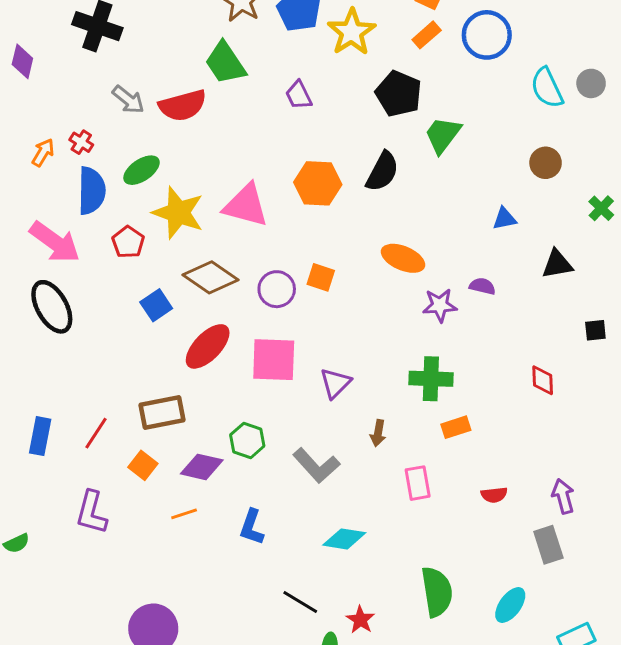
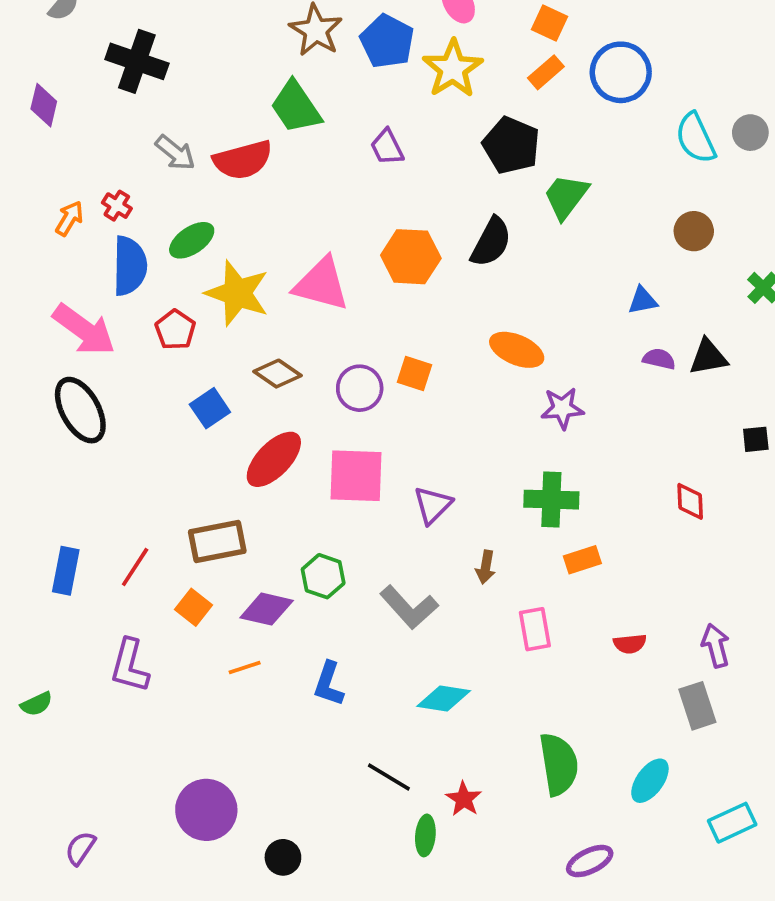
brown diamond: (211, 277) -> (278, 374), size x0.7
purple semicircle: (482, 286) -> (659, 359), moved

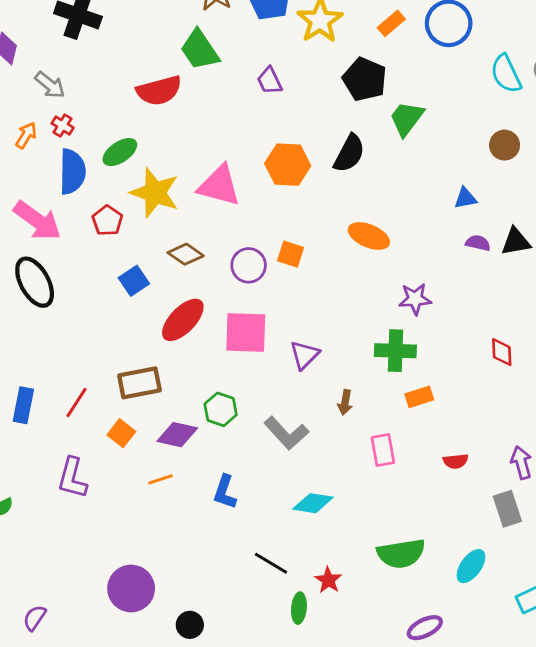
gray arrow: (175, 153) -> (50, 85), moved
purple star: (562, 408) -> (415, 299), moved
green semicircle: (559, 764) -> (401, 554), turned 90

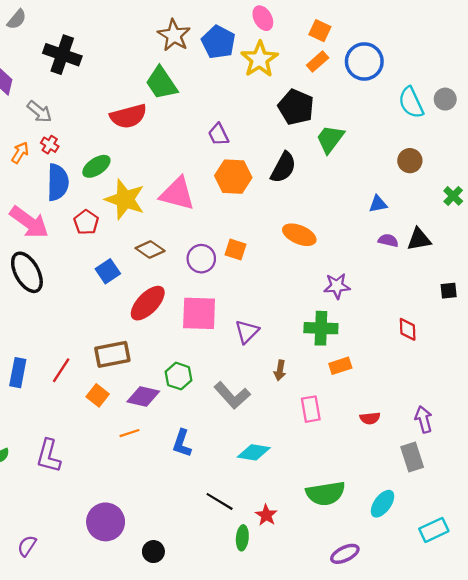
purple trapezoid: (270, 81) -> (218, 134), moved
purple L-shape: (72, 478) -> (49, 456), moved

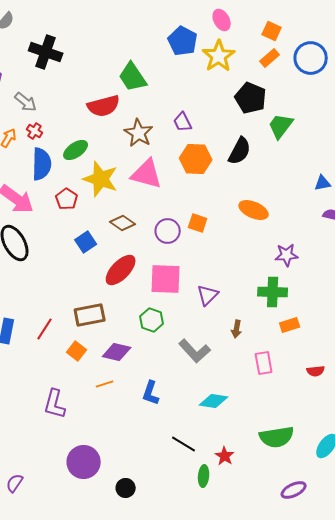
brown star: (174, 35) -> (139, 133), moved
green hexagon: (179, 376) -> (152, 320), moved
purple L-shape: (49, 456) -> (55, 404), moved

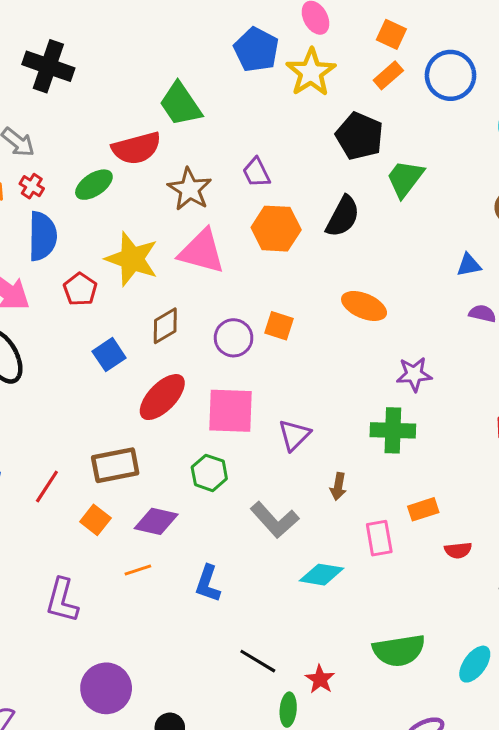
green ellipse: (76, 150) -> (94, 185), moved
brown diamond: (123, 223) -> (165, 326), turned -65
orange rectangle: (290, 325) -> (423, 509), moved
cyan diamond: (214, 401) -> (322, 575), moved

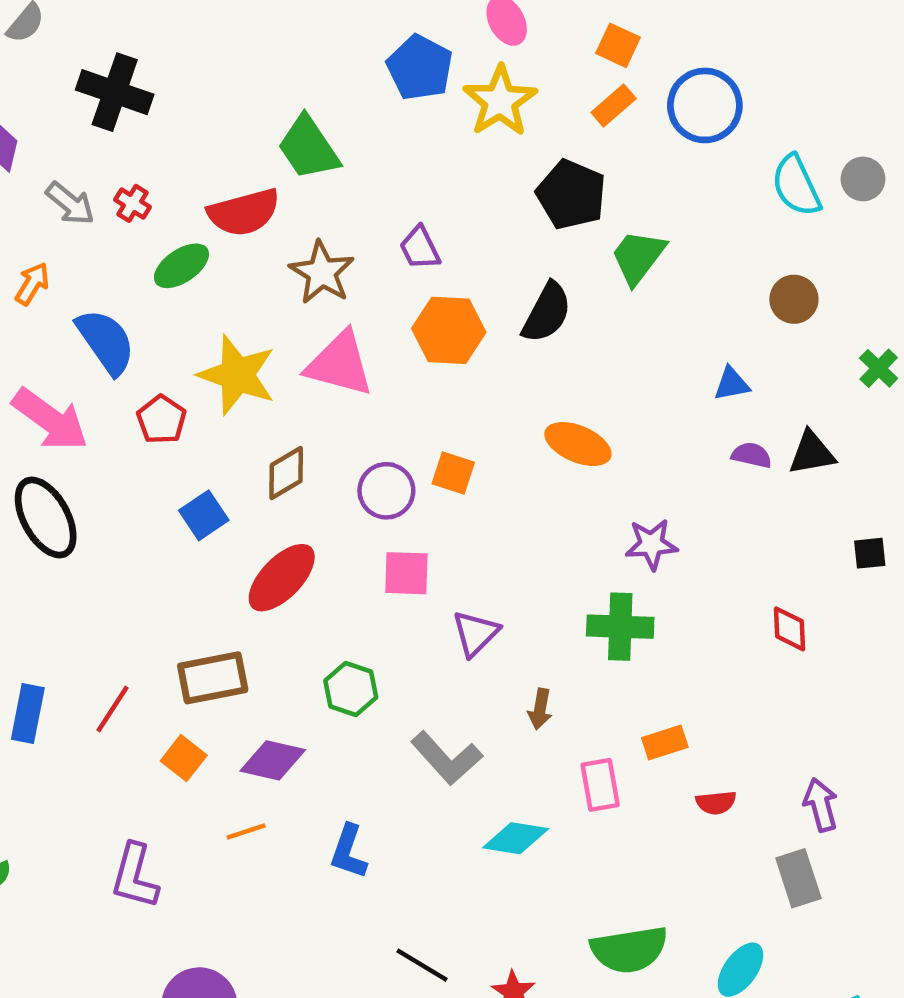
red cross: (32, 186) -> (132, 203), moved
blue semicircle: (42, 236) -> (106, 342), turned -36
pink square: (231, 411) -> (406, 573), moved, size x0.7

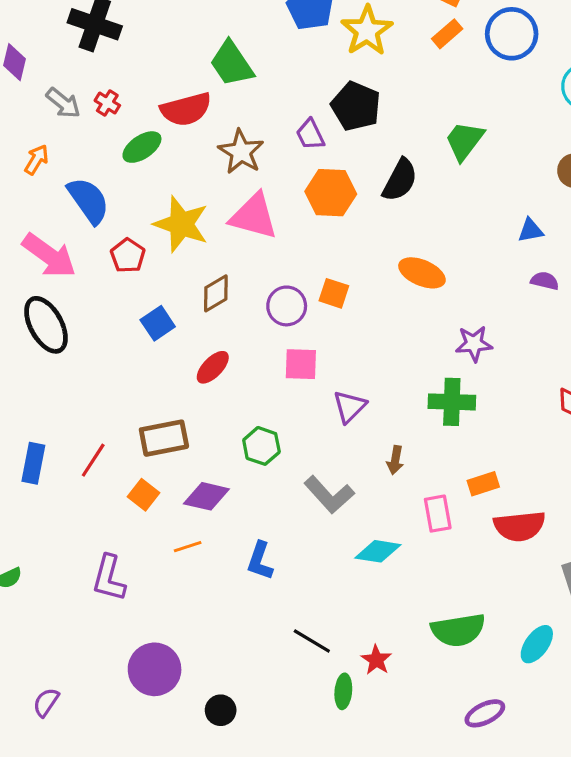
black pentagon: (571, 195) -> (356, 106), moved
red ellipse: (282, 578) -> (213, 367), size x0.7
red semicircle: (716, 803) -> (519, 526), size x1.8

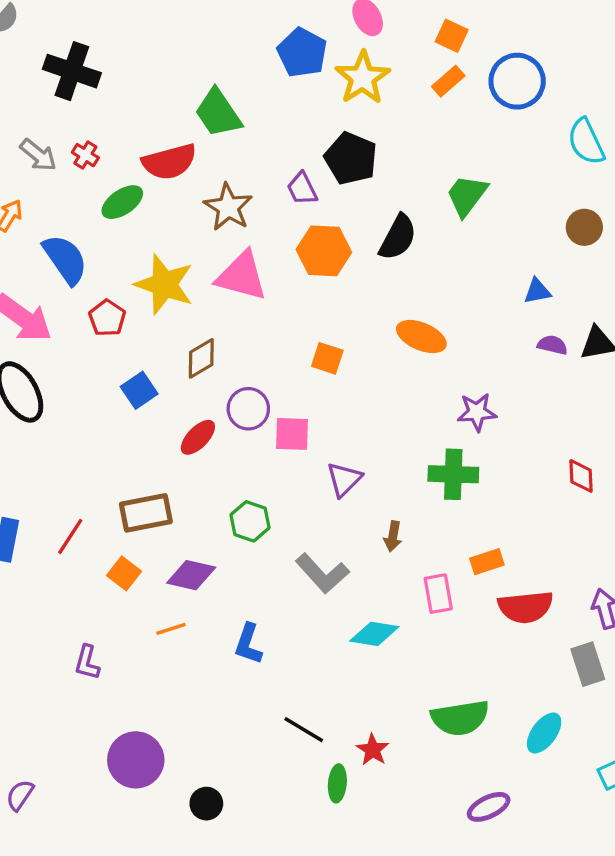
purple circle: (287, 306) -> (248, 409), moved
purple L-shape: (109, 578) -> (87, 662), size x0.7

